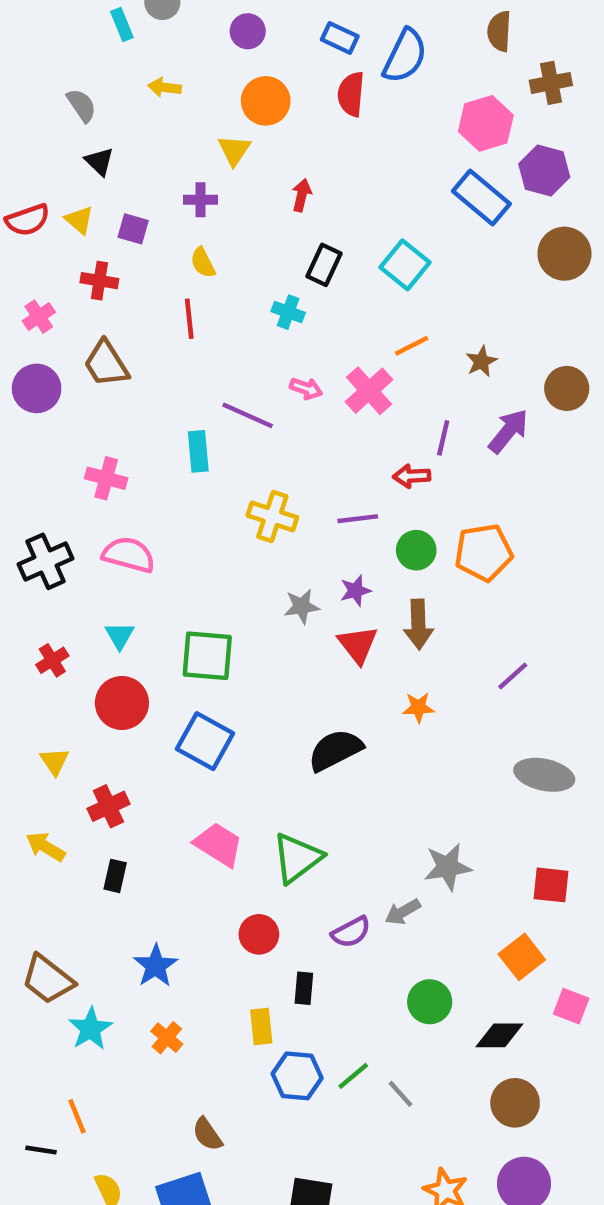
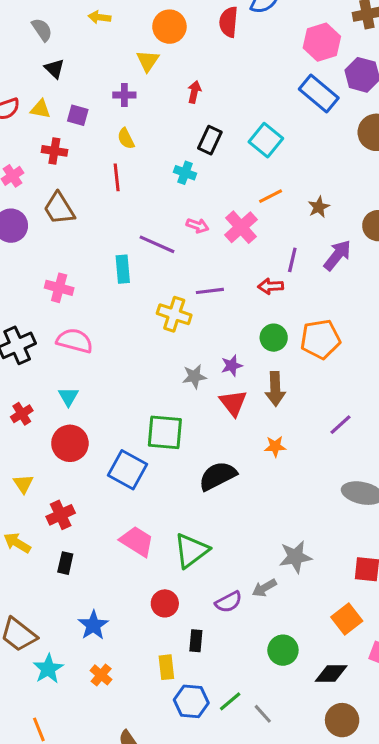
yellow triangle: (79, 220) -> (40, 109), turned -30
purple line: (358, 519) -> (210, 291), moved
green square: (207, 656) -> (165, 432), moved

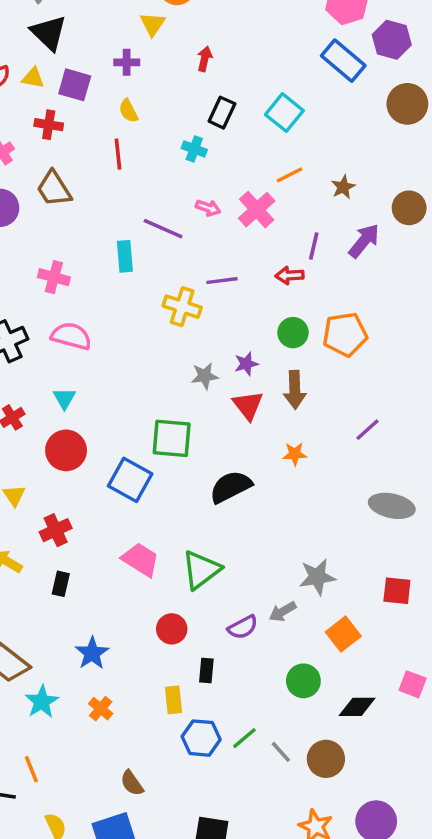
black triangle: (54, 69) -> (49, 33), size x1.6
purple square: (78, 115) -> (75, 85), size x1.4
orange square: (347, 619) -> (343, 634), moved
brown circle: (342, 720) -> (326, 759), moved

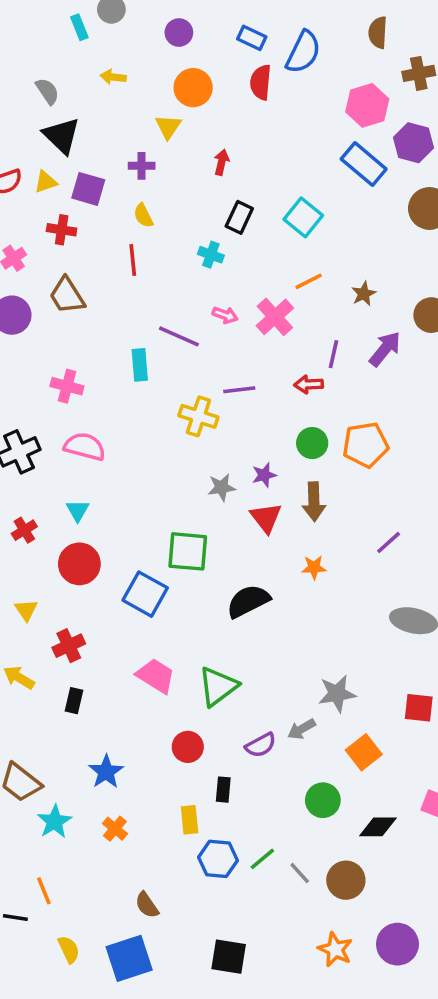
yellow triangle: (33, 78) -> (46, 182), turned -30

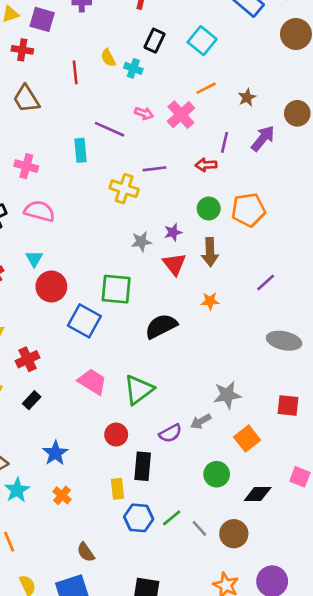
yellow semicircle: (143, 216) -> (108, 58), moved
red circle: (79, 564) -> (51, 286), moved
black rectangle: (74, 701) -> (32, 400), turned 30
black rectangle: (223, 790) -> (143, 466), size x1.5

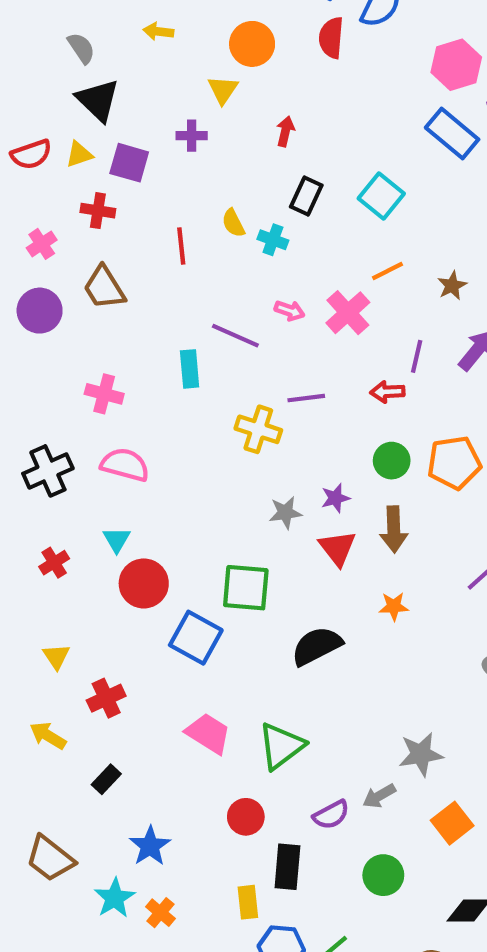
black rectangle: (32, 400) -> (106, 779), moved
green circle: (217, 474) -> (383, 875), moved
cyan star: (17, 490) -> (115, 898), moved

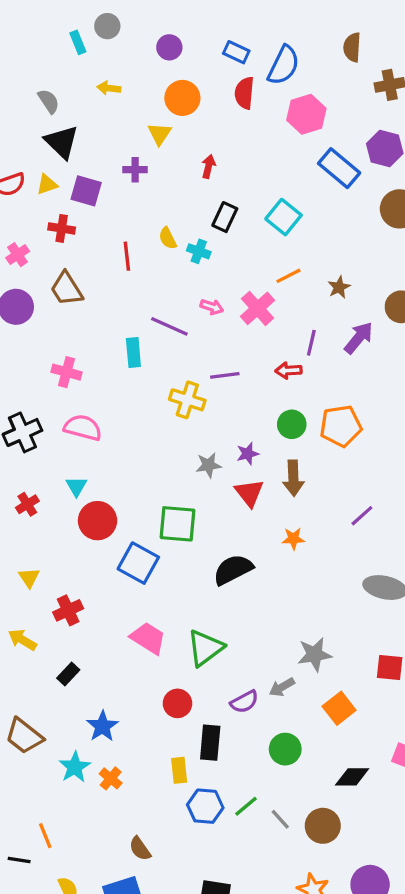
pink hexagon: (456, 65) -> (306, 114), moved

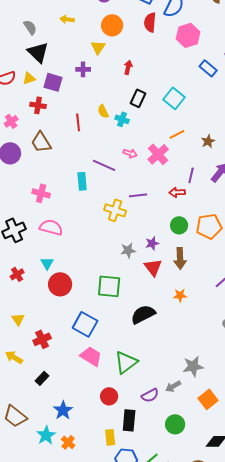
blue rectangle: (339, 168) -> (208, 68), size x0.7
blue square: (138, 563) -> (85, 324), moved

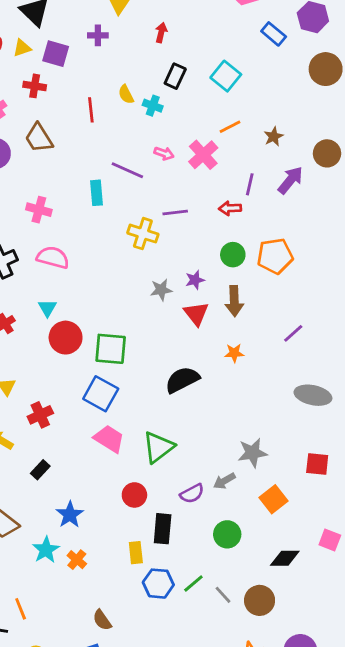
green square: (109, 286) -> (111, 349), moved

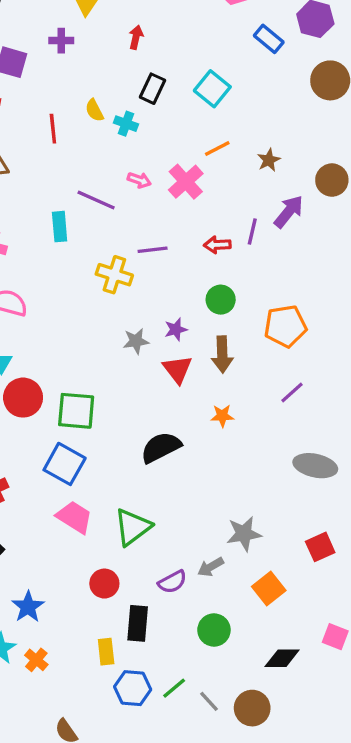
purple line: (250, 184) -> (252, 232), moved
orange pentagon: (275, 256) -> (285, 326), moved
red square: (317, 464) -> (320, 547), turned -30

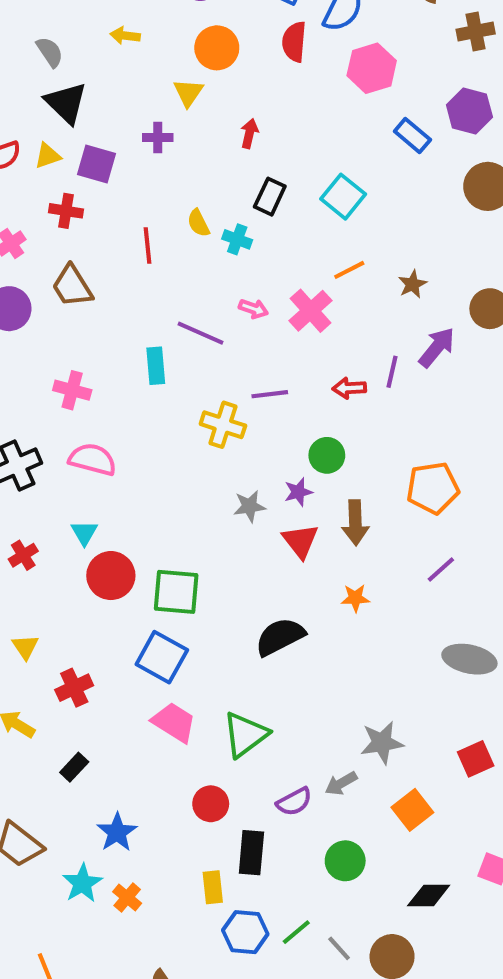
green circle: (221, 300) -> (327, 455), moved

